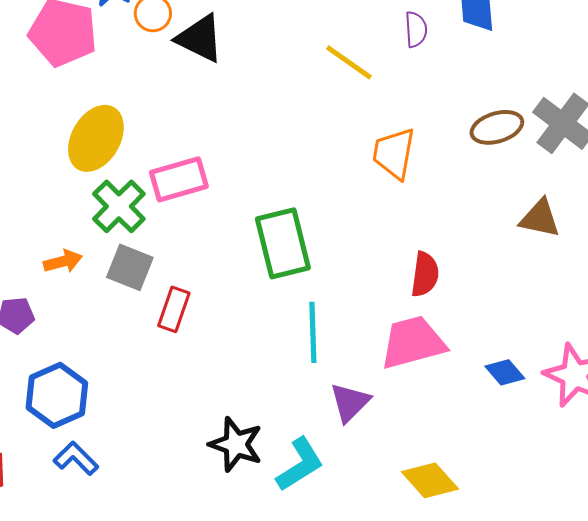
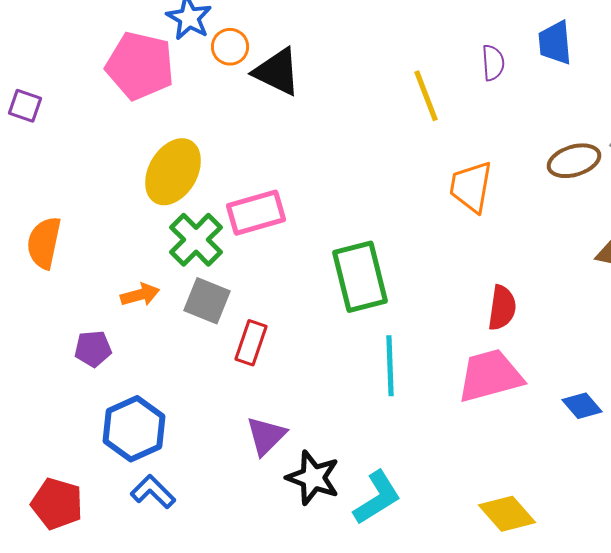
yellow line: (349, 62) -> (426, 96), turned 34
purple triangle: (350, 402) -> (266, 436), moved

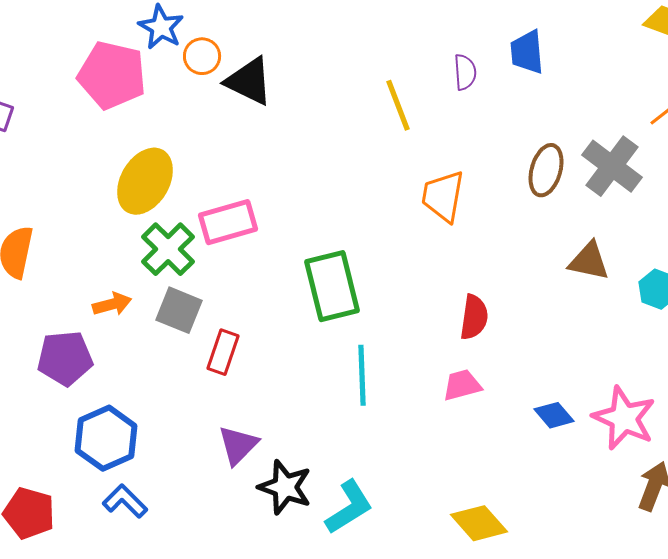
brown ellipse: (574, 161) -> (546, 170), turned -57
purple pentagon: (93, 349) -> (65, 358), size x1.5
pink trapezoid: (490, 376) -> (462, 385), size x0.6

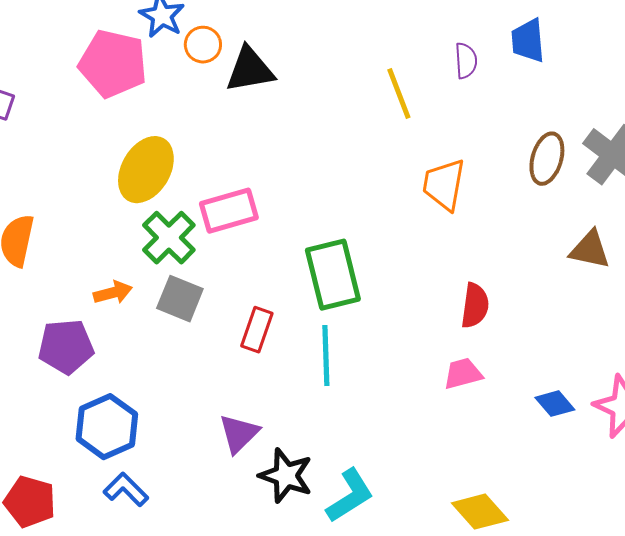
black triangle: (249, 81) -> (250, 70), turned -36
red rectangle: (223, 352) -> (257, 330), moved
cyan line: (362, 375) -> (326, 356), moved

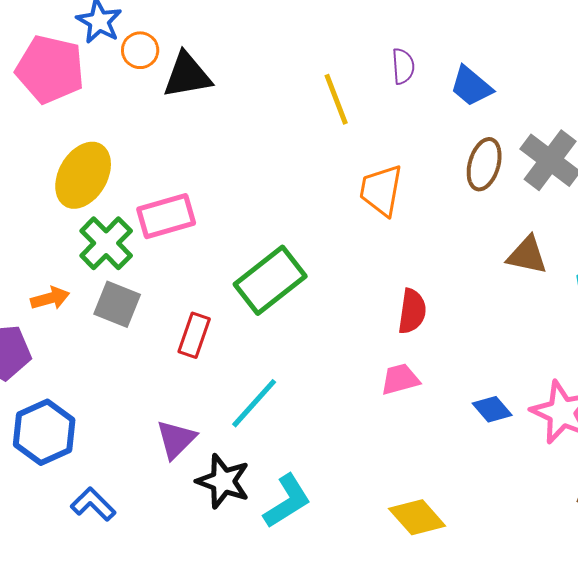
blue trapezoid: (528, 41) -> (471, 86), moved, turned -45
green rectangle: (333, 275) -> (270, 280), turned 66
cyan line: (326, 356) -> (254, 403), moved, turned 44
blue L-shape: (126, 490) -> (93, 504), moved

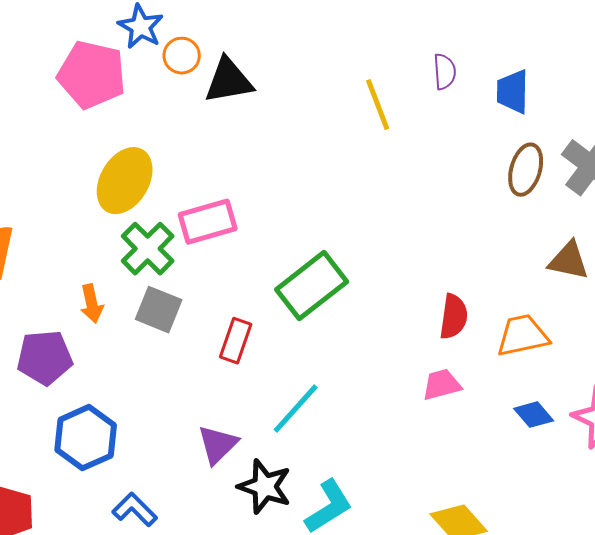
blue trapezoid: (471, 86) -> (513, 92), turned 51
orange trapezoid: (381, 190) -> (523, 336), moved, turned 68
orange arrow: (50, 298) -> (92, 304), turned 93

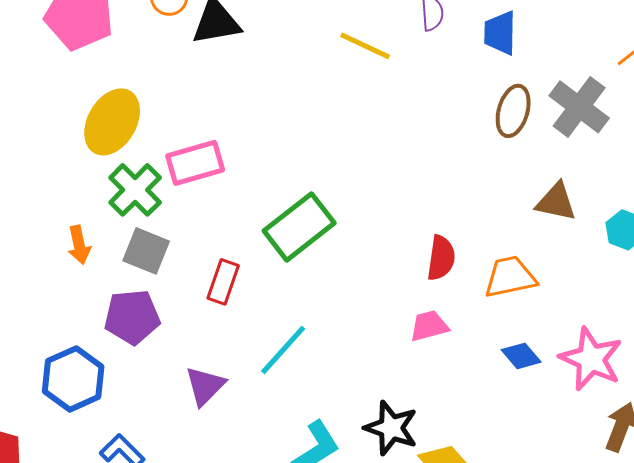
yellow line: (378, 105) -> (365, 46), turned -44
purple pentagon: (45, 358) -> (132, 317), moved
black star: (265, 487) -> (391, 428), moved

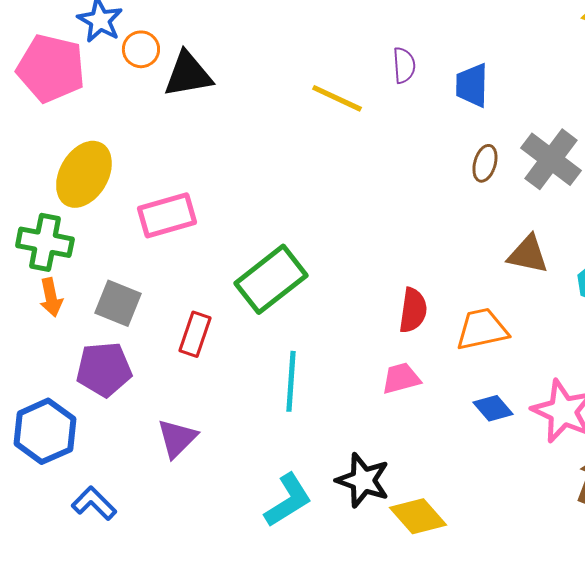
brown ellipse: (513, 111) -> (485, 163), size x0.7
green cross: (135, 190) -> (45, 242), moved, turned -34
cyan line: (283, 350) -> (291, 381), moved, turned -38

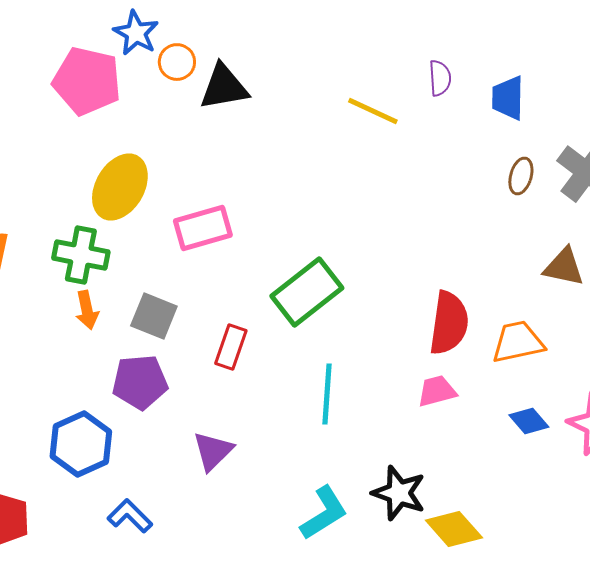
red semicircle: (413, 310) -> (449, 323), size x1.4

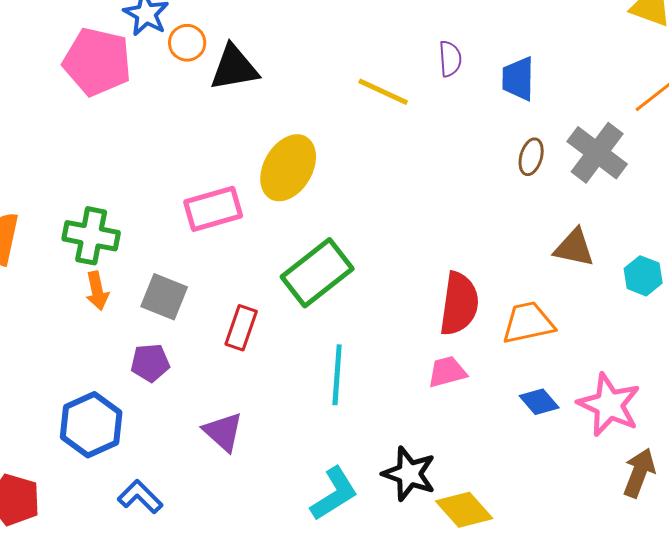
yellow ellipse: (120, 187) -> (288, 168), moved
purple pentagon: (140, 382) -> (150, 363), size x0.7
purple triangle: (213, 451) -> (223, 432), turned -33

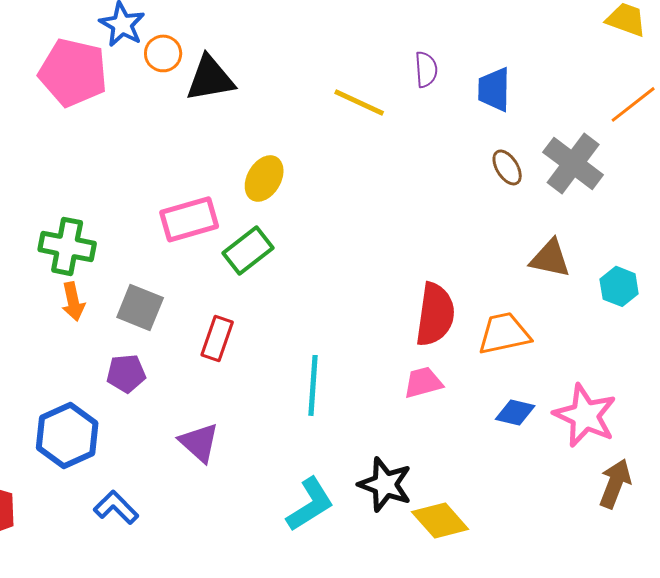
brown ellipse: (531, 157) -> (507, 167), turned -48
yellow ellipse: (288, 168) -> (264, 178), size x0.7
green rectangle: (317, 273) -> (248, 250), moved, size x0.7
blue diamond: (539, 402) -> (515, 412), turned -36

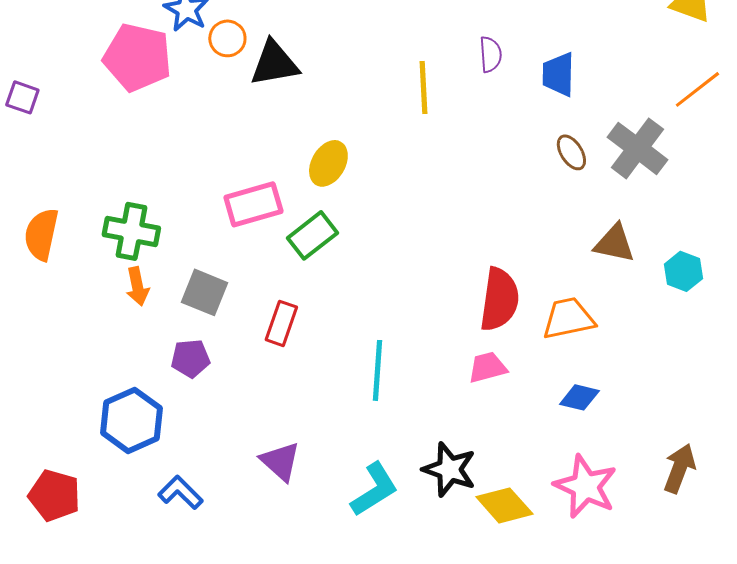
yellow line: (359, 102) -> (423, 87), turned 62
pink star: (585, 415) -> (585, 486), moved
purple triangle: (199, 442) -> (280, 461), moved

